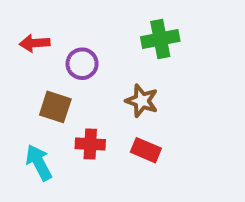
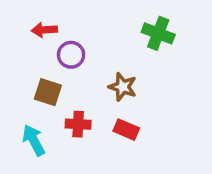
green cross: (160, 39) -> (158, 33), moved, turned 32
red arrow: (35, 43) -> (44, 30), moved

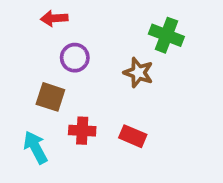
red arrow: (44, 30) -> (54, 18), moved
brown star: (123, 87) -> (138, 73), moved

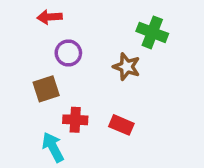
brown square: (50, 97) -> (46, 89), turned -36
cyan arrow: (35, 147) -> (53, 147), moved

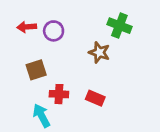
red arrow: (50, 17) -> (27, 27), moved
purple circle: (68, 53) -> (54, 31), moved

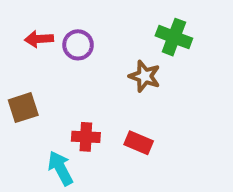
brown square: (36, 70) -> (23, 108), moved

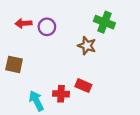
brown square: (23, 108) -> (14, 64), turned 30
red cross: (86, 137) -> (61, 94), moved

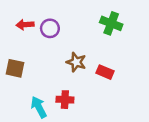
brown star: (87, 46) -> (76, 62), moved
red rectangle: (83, 86) -> (105, 72), moved

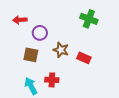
purple circle: (50, 28) -> (40, 33), moved
brown square: (15, 68) -> (31, 55), moved

